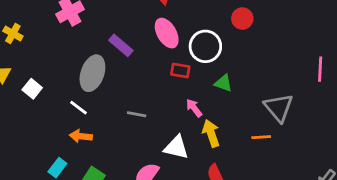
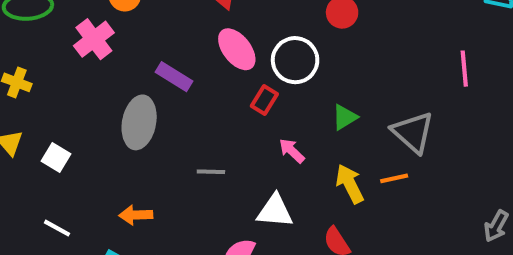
red rectangle: (180, 70) -> (264, 100), turned -60
green triangle: (223, 83) -> (345, 117), moved, turned -42
white line: (78, 108) -> (57, 228), moved
yellow arrow: (211, 133) -> (350, 184), moved

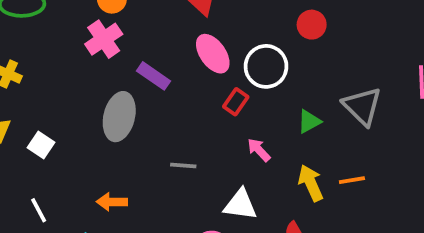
pink cross: (94, 39) -> (104, 39), moved
gray triangle: (413, 132) -> (362, 106), moved
white line: (57, 228) -> (39, 210), turned 30

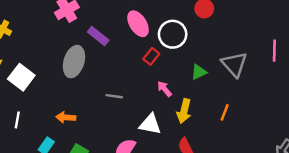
white square: (41, 145) -> (21, 77), size x1.5
orange line: (352, 180) -> (225, 112), turned -63
yellow arrow: (311, 183) -> (184, 111), moved, turned -145
white line: (39, 210) -> (17, 120), turned 35

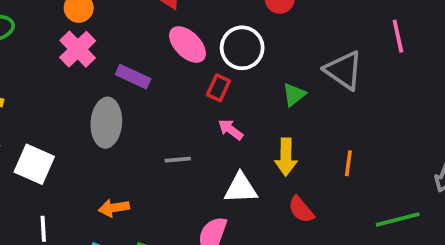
pink arrow: (165, 89) -> (231, 130), moved
orange line: (225, 112) -> (348, 163), moved

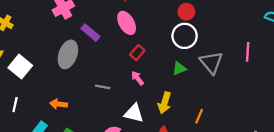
white circle: (242, 48) -> (185, 36), moved

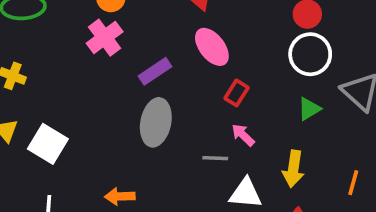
purple rectangle: (90, 33) -> (155, 71), turned -66
gray ellipse: (68, 54) -> (156, 122), moved
gray line: (103, 87) -> (215, 158), moved

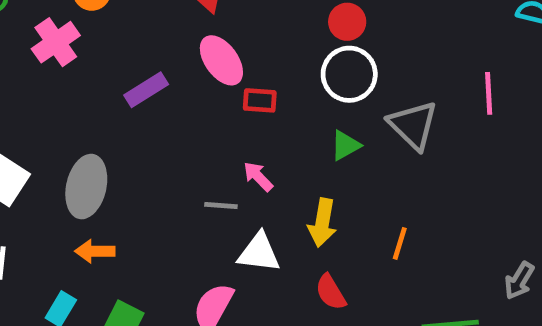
pink cross: (105, 38) -> (56, 42), moved
red rectangle: (237, 93) -> (260, 100), moved, turned 60
gray ellipse: (156, 122) -> (86, 187), moved

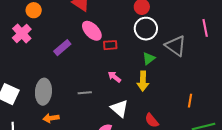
gray line: (221, 205) -> (85, 93), moved
yellow arrow: (322, 223) -> (143, 81), moved
orange line: (400, 243) -> (190, 101), moved
white triangle: (259, 253) -> (119, 108), turned 42

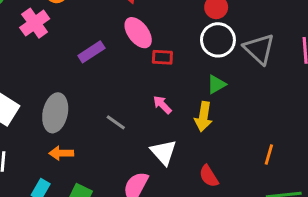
gray triangle: (176, 46) -> (259, 49), moved
gray line: (85, 93) -> (116, 122), turned 32

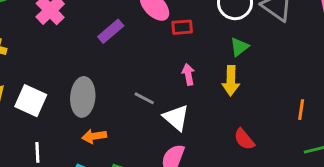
pink arrow: (162, 105) -> (188, 74), turned 42
white triangle: (164, 152) -> (176, 118), moved

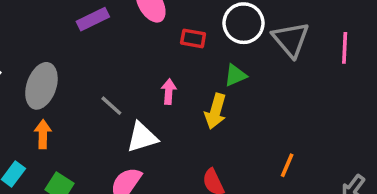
red rectangle: (182, 27) -> (193, 38), moved
white triangle: (176, 118) -> (142, 137), turned 48
orange arrow: (94, 136) -> (43, 134), turned 85

